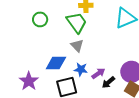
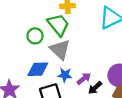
green circle: (40, 19) -> (35, 36), moved
gray triangle: (77, 46) -> (60, 50), size x1.5

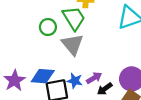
blue diamond: (38, 69) -> (43, 76), moved
blue star: (65, 75) -> (75, 81), moved

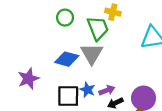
green circle: (48, 27) -> (65, 18), moved
blue diamond: (43, 76) -> (67, 59), moved

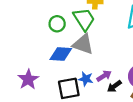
green circle: (65, 18) -> (57, 24), moved
gray triangle: (92, 54) -> (83, 44), turned -30

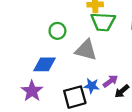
green trapezoid: (84, 19) -> (103, 22), moved, turned 130
blue diamond: (61, 54) -> (45, 64), moved

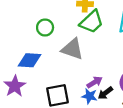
green trapezoid: (103, 22) -> (92, 22), turned -50
blue star: (92, 86) -> (89, 96), moved

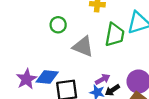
green trapezoid: (92, 22) -> (115, 35), moved, turned -40
blue diamond: (30, 60) -> (47, 77), moved

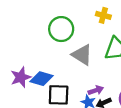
green circle: (58, 25) -> (61, 29), size x1.5

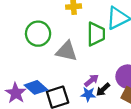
blue diamond: (41, 79) -> (36, 87), turned 45

